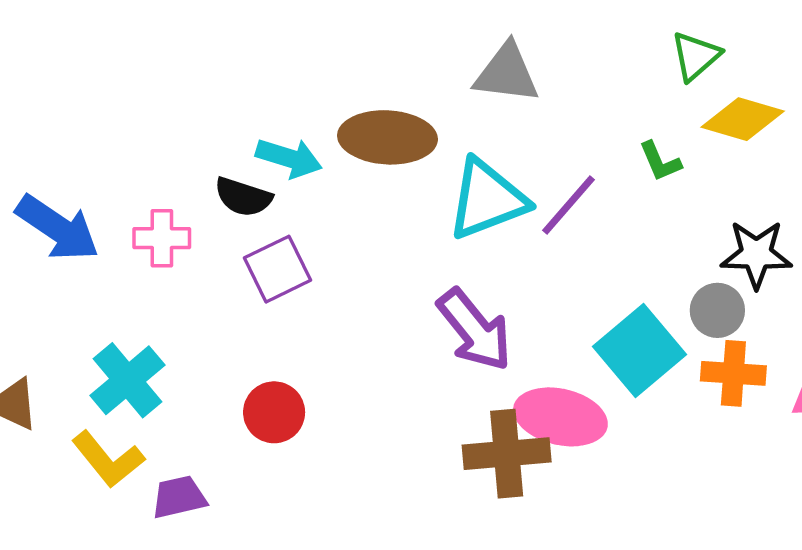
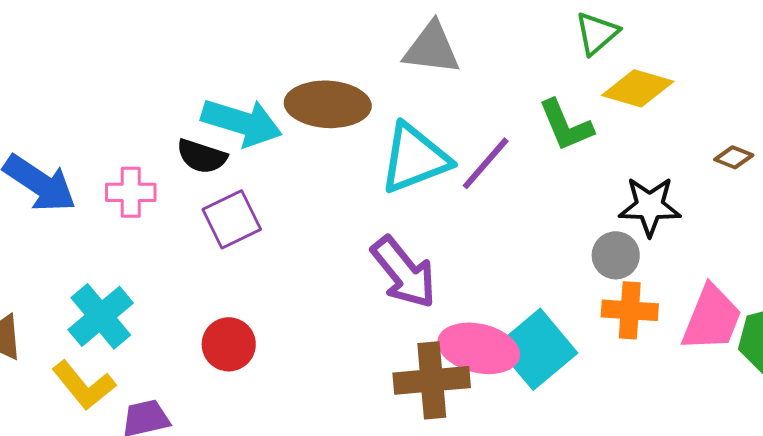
cyan arrow: (289, 158) -> (242, 122), size x1.4
green L-shape: (660, 161) -> (566, 125), size x1.5
cyan square: (639, 350) -> (537, 349), moved

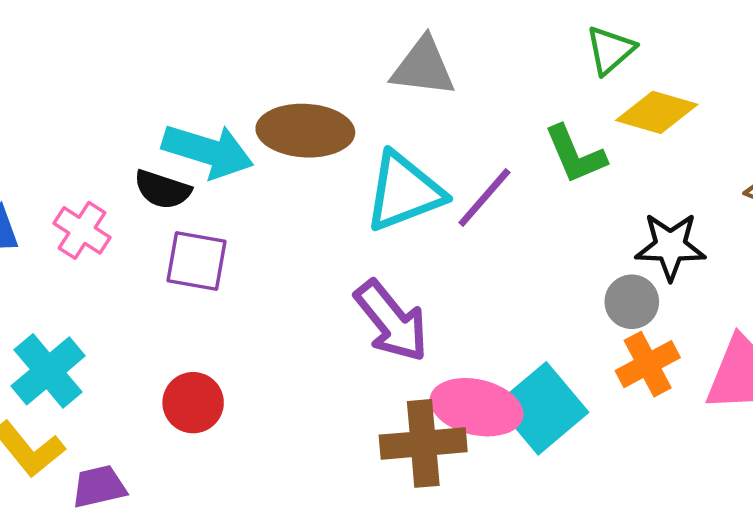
pink cross: (131, 192) -> (82, 230), turned 33
purple square: (232, 219) -> (197, 261), turned 36
orange cross: (630, 310) -> (648, 364), turned -32

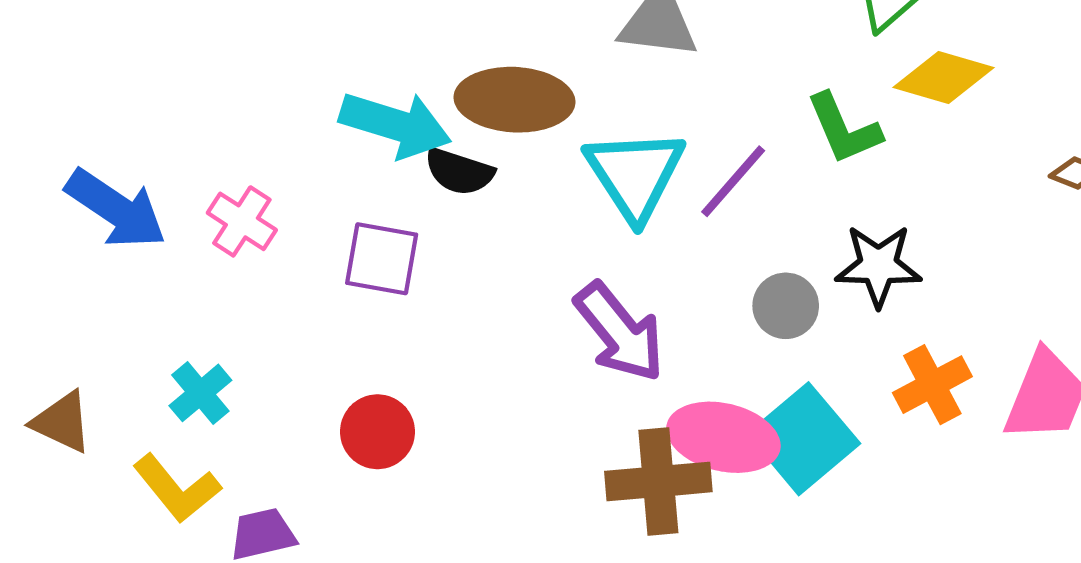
black semicircle: (162, 190) -> (459, 172), moved
cyan triangle: (404, 192) -> (635, 174), turned -42
black star: (670, 246) -> (878, 266), moved
gray circle: (632, 302) -> (786, 306), moved
cyan cross: (48, 371) -> (200, 393), size x0.7

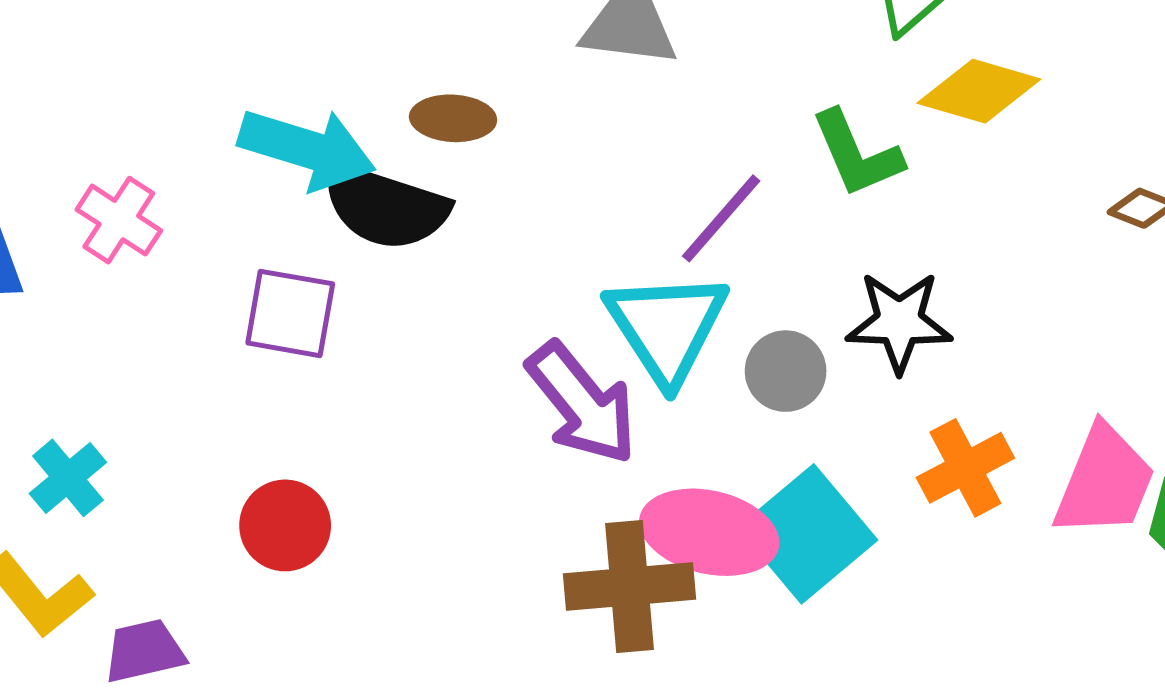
brown ellipse: (514, 100) -> (453, 118), size x0.6
black semicircle: (459, 172) -> (385, 207), size x1.5
cyan triangle: (635, 174) -> (667, 327), moved
pink cross: (242, 221) -> (119, 220), moved

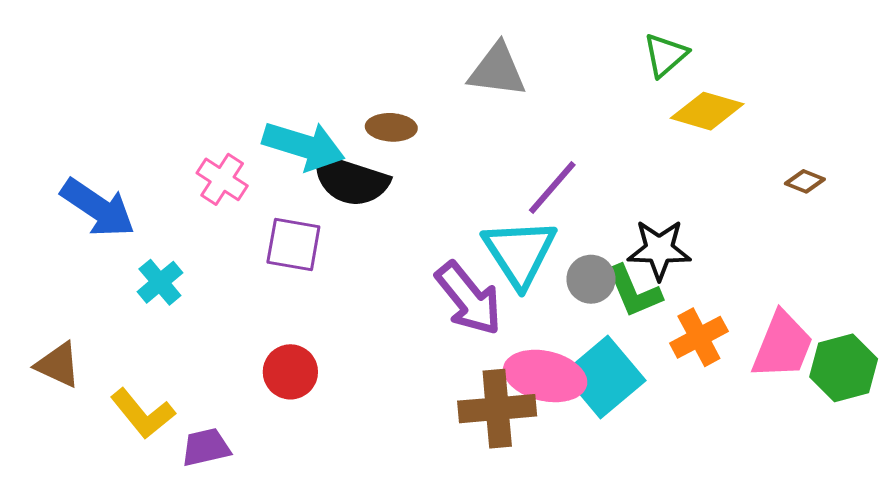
green L-shape: (857, 154) -> (634, 291), moved
pink cross: (119, 220) -> (222, 179), moved
cyan cross: (68, 478) -> (160, 282), moved

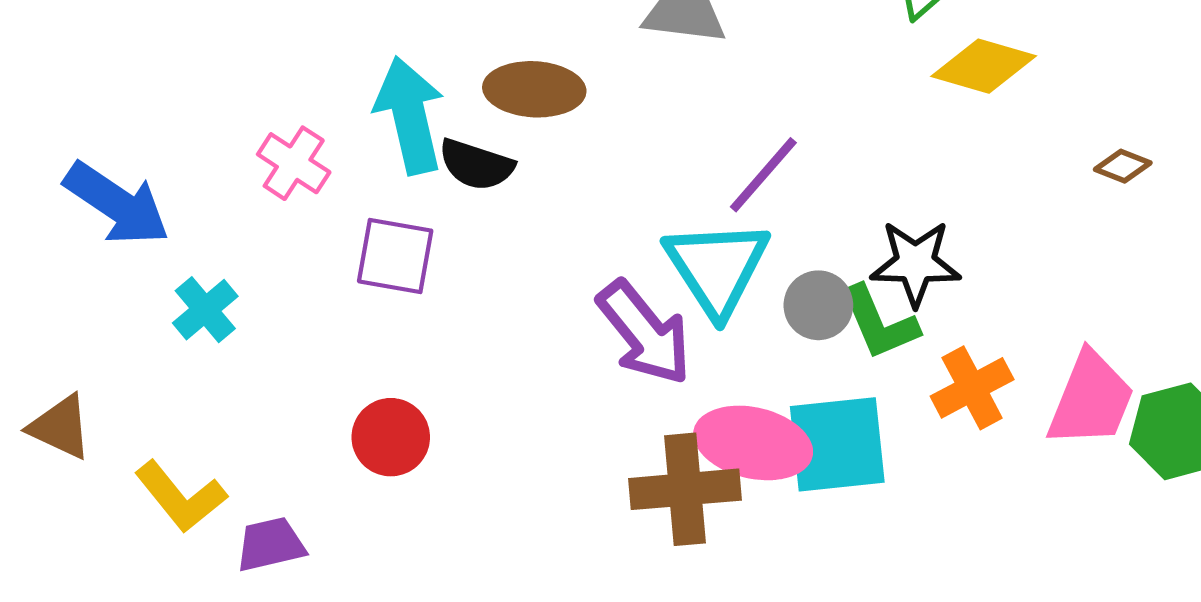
brown ellipse: (391, 127) -> (534, 89), size x1.4
cyan arrow: (304, 146) -> (410, 115), turned -120
black semicircle: (351, 180) -> (476, 165), size x0.7
cyan square: (604, 377) -> (837, 444), turned 34

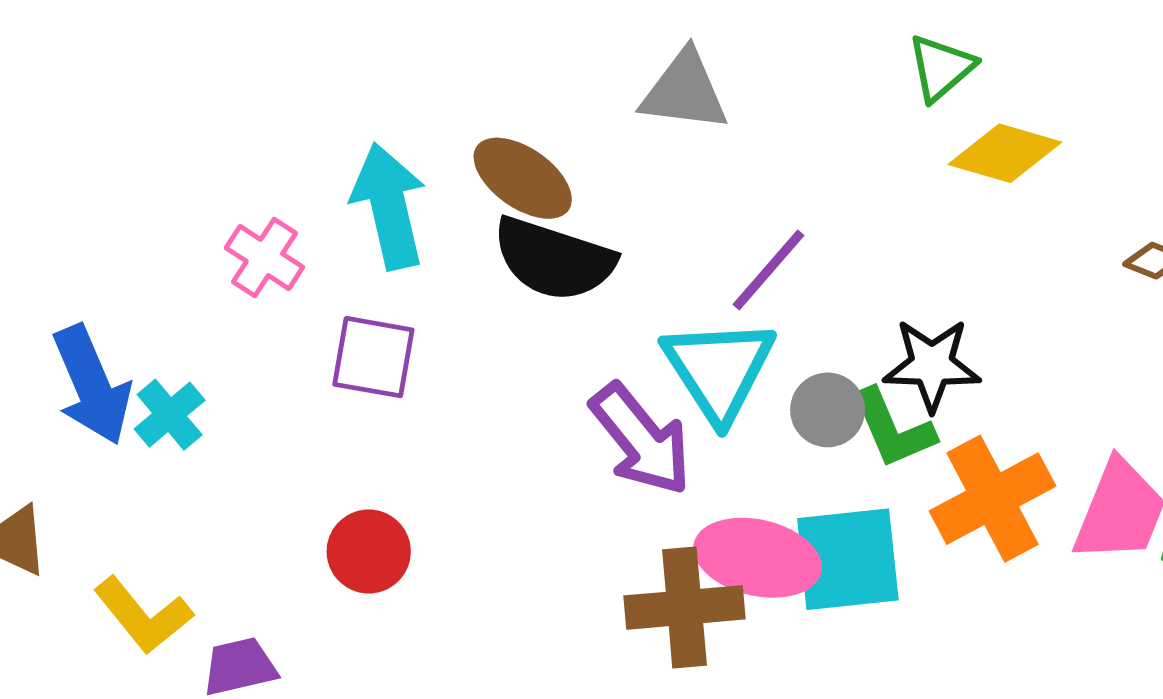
brown ellipse: (534, 89) -> (523, 178), turned 32
black semicircle: (476, 165) -> (554, 259), moved, size x1.5
blue arrow: (117, 204) -> (92, 385), moved, turned 33
orange cross: (972, 388) -> (992, 499), size x1.4

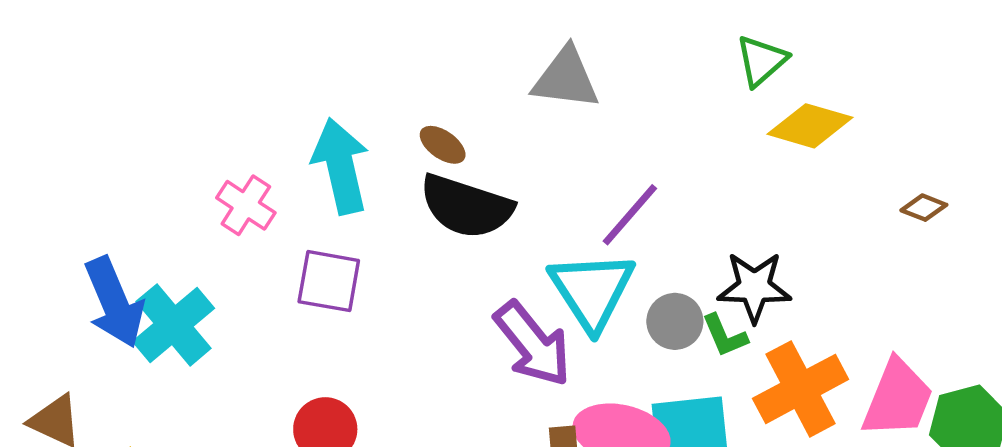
brown ellipse: (523, 178) -> (443, 145), size x0.6
cyan cross: (170, 415) -> (174, 325), size x1.5
green L-shape: (893, 429) -> (725, 336), size x0.7

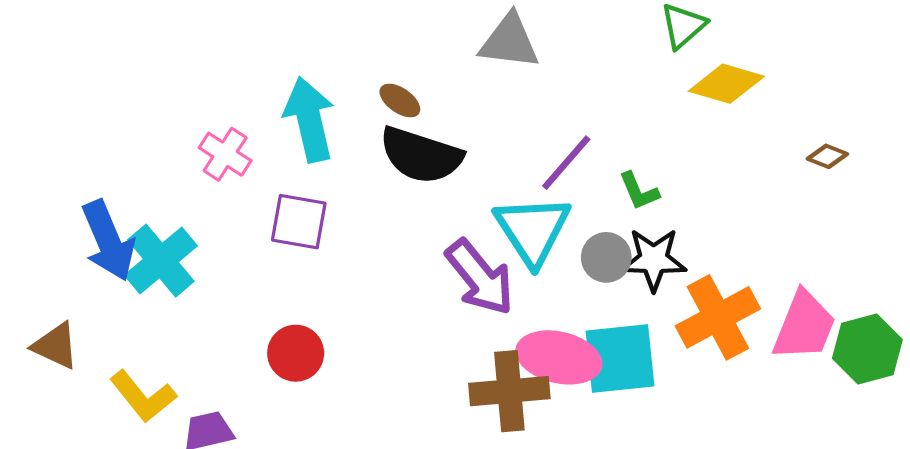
black star: (754, 287) -> (654, 259), moved
green L-shape: (725, 336) -> (639, 191), moved

